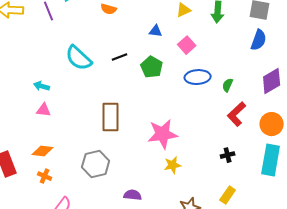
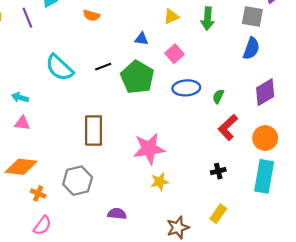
green pentagon: (152, 67) -> (137, 77), size x1.4
orange diamond: (43, 151) -> (21, 167), size x1.4
orange cross: (45, 176) -> (38, 193), moved

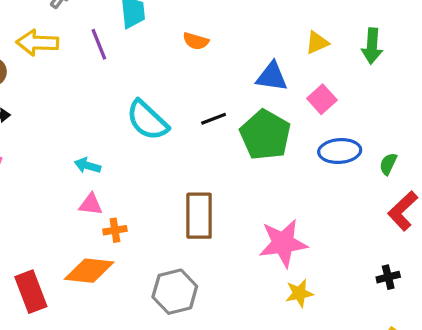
blue triangle: (142, 39) -> (272, 77), size x1.5
orange cross: (38, 193) -> (115, 230), moved, turned -32

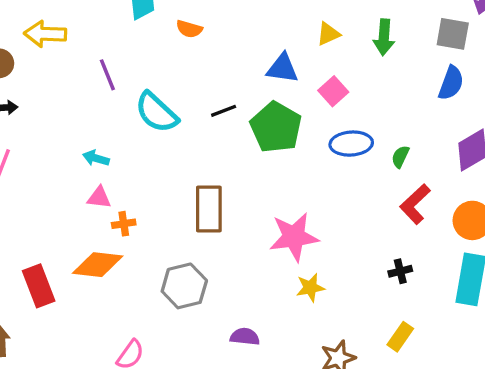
orange semicircle: (196, 41) -> (189, 29), moved
purple line: (99, 44) -> (107, 75), moved

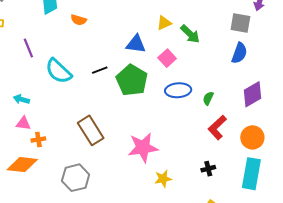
green arrow: (384, 37) -> (190, 34), moved, turned -50
brown rectangle: (209, 209) -> (91, 130), turned -32
yellow star: (310, 288) -> (163, 179), moved

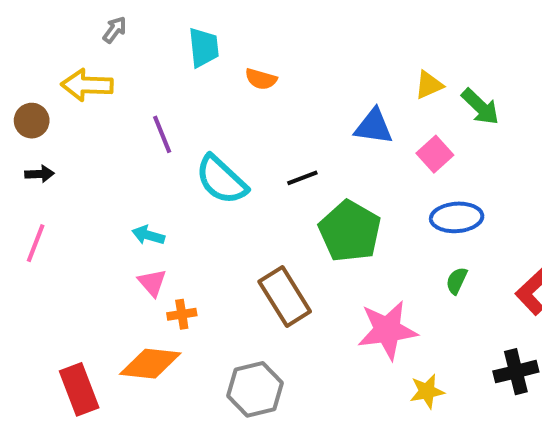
green pentagon: (132, 80) -> (350, 231), moved
green semicircle: (208, 98) -> (457, 281), moved
pink triangle: (23, 123) -> (152, 283), turned 42
black cross: (208, 169) -> (516, 372), size x1.5

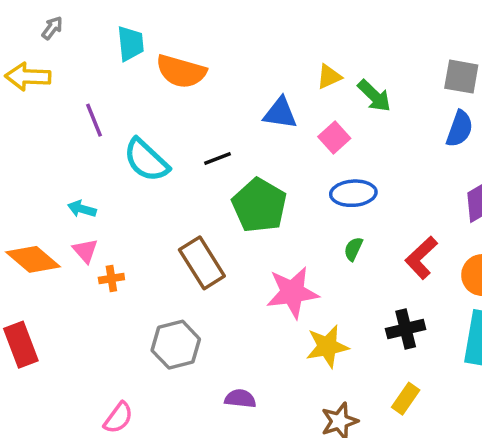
orange semicircle: (261, 79) -> (181, 71), size x1.8
orange diamond: (150, 364) -> (33, 259), moved, turned 34
yellow star: (427, 391) -> (327, 346), size x1.4

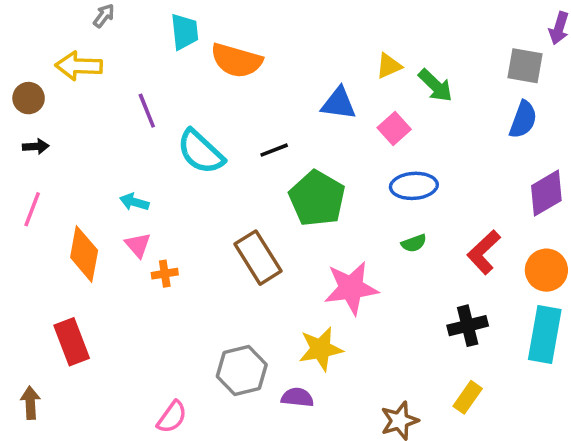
green semicircle: (353, 249) -> (414, 243), turned -135
orange diamond: (33, 259) -> (84, 254), turned 60
gray hexagon: (176, 345) -> (242, 370), moved
yellow star: (327, 346) -> (321, 349), moved

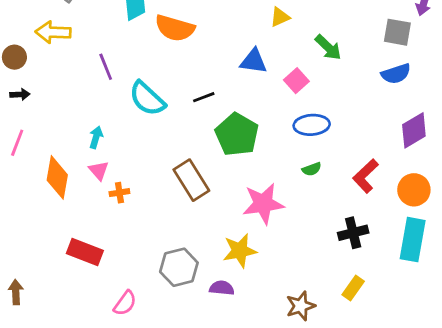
yellow triangle: (389, 66) -> (280, 17), moved
blue semicircle: (523, 120) -> (396, 74), turned 52
cyan arrow: (134, 202) -> (96, 137), turned 90
red rectangle: (72, 342) -> (85, 252), moved, turned -48

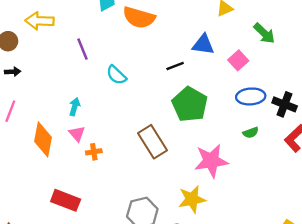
black line: (204, 97) -> (175, 66), moved
cyan semicircle: (147, 99) -> (116, 75), size x0.7
black cross: (353, 233) -> (285, 104), moved, turned 35

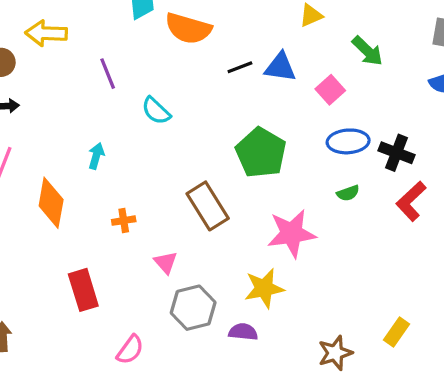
black line: (175, 66) -> (240, 67), moved
pink triangle: (77, 134) -> (166, 262), moved
red rectangle: (66, 200) -> (83, 290), turned 52

